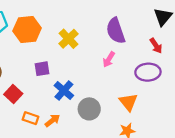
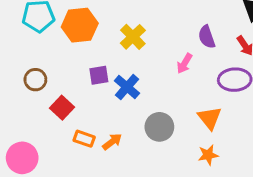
purple semicircle: (116, 31) -> (207, 37), moved, size x0.7
blue cross: (64, 91) -> (127, 87), moved

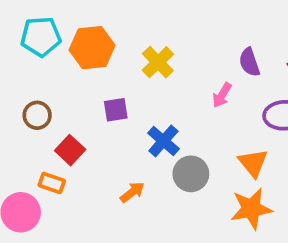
blue cross: (127, 87) -> (163, 141), moved
orange rectangle: (84, 139) -> (52, 183), moved
orange star: (208, 155) -> (251, 209), size x1.6

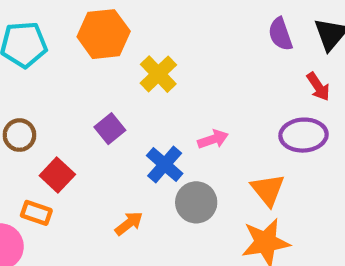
orange hexagon: (92, 48) -> (104, 34), moved
purple semicircle: (249, 62) -> (280, 34), moved
pink arrow: (222, 95) -> (213, 139), moved, turned -140
purple square: (116, 110) -> (110, 129), turned -30

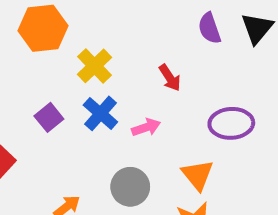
red arrow: (318, 87) -> (170, 78), moved
blue cross: (165, 164) -> (100, 113), moved

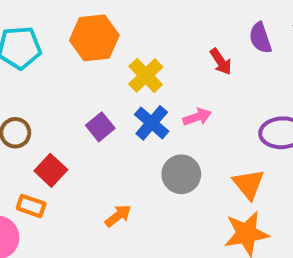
red arrow: (170, 78) -> (221, 62), moved
pink arrow: (146, 127) -> (197, 117), moved
gray circle: (130, 187) -> (181, 174), moved

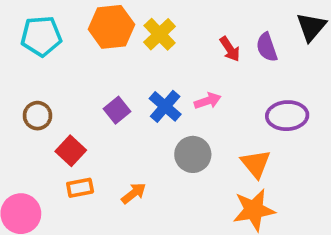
purple semicircle: (260, 38) -> (267, 47), moved
yellow cross: (146, 75) -> (160, 34), moved
orange rectangle: (31, 206) -> (80, 188), moved, turned -30

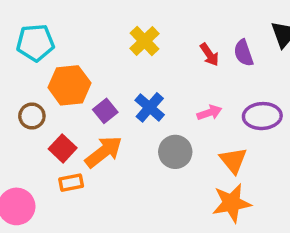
orange hexagon: (111, 27) -> (69, 85), moved
pink arrow: (208, 101) -> (209, 113), moved
orange arrow: (134, 193) -> (104, 152), moved, size x1.6

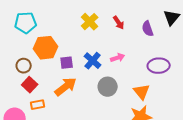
red arrow: (209, 55) -> (119, 23), moved
purple square: (105, 111) -> (67, 63), turned 32
pink arrow: (209, 113) -> (118, 58), moved
red square: (63, 148) -> (30, 85), moved
orange rectangle: (71, 183) -> (38, 105), moved

